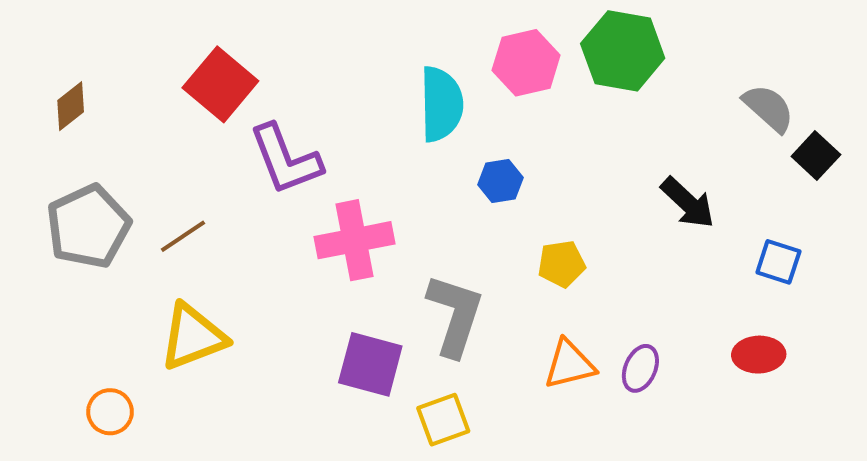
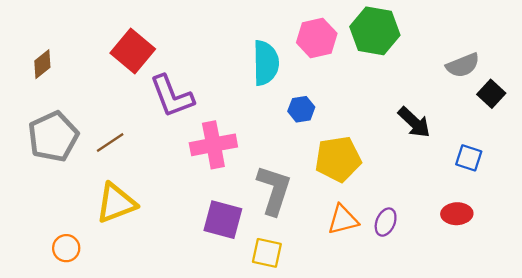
gray semicircle: (769, 108) -> (463, 65), turned 116
yellow pentagon: (562, 264) -> (338, 159), size x1.6
yellow square: (443, 420) -> (267, 253), turned 32

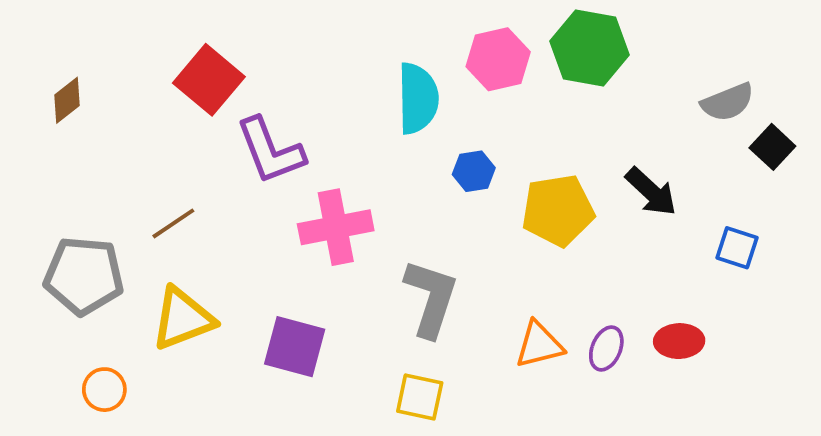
gray pentagon: (53, 137) -> (84, 276), moved, turned 30
yellow pentagon: (338, 159) -> (558, 210), moved
red ellipse: (457, 214) -> (679, 341), moved
purple square: (223, 220) -> (295, 347), moved

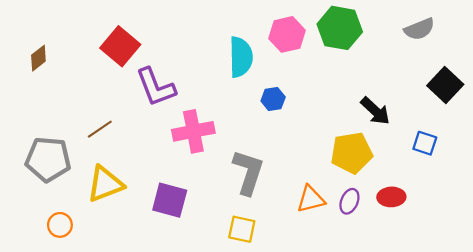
gray semicircle: (728, 102) -> (419, 29), moved
black square: (772, 147) -> (445, 85), size x1.4
yellow pentagon: (558, 210) -> (352, 153), moved

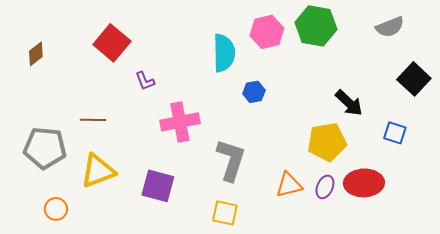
purple L-shape: (156, 87) -> (145, 81), size x0.5
brown line: (100, 129) -> (93, 120), turned 35
red ellipse: (391, 197) -> (364, 183), size x1.5

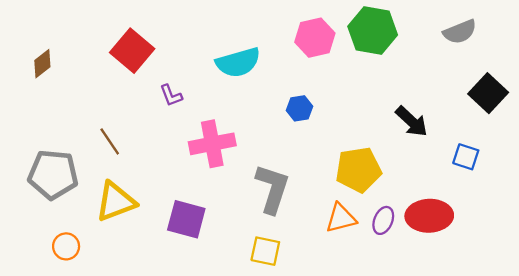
cyan semicircle: (224, 53) -> (238, 62), moved, turned 75
brown line: (93, 120) -> (110, 141), turned 55
yellow pentagon: (327, 142) -> (358, 170), moved

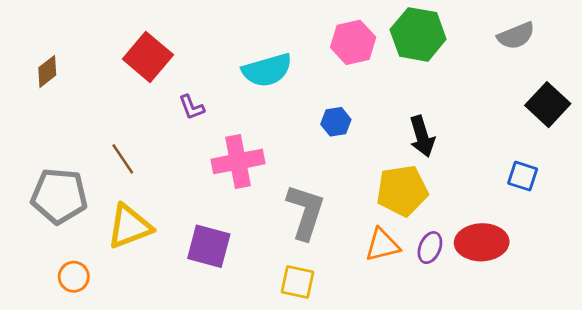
black arrow: (412, 121) -> (422, 136), moved, turned 30

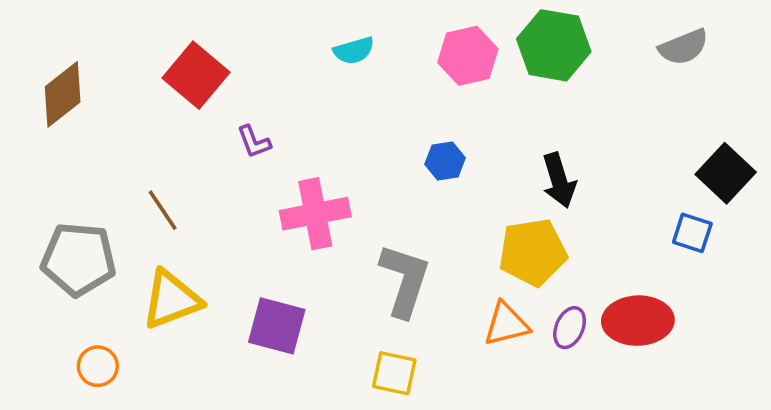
cyan semicircle: (267, 70) -> (354, 51), moved, size x0.6
brown diamond: (47, 71) -> (63, 94), size x1.5
black square: (548, 105) -> (726, 173), moved

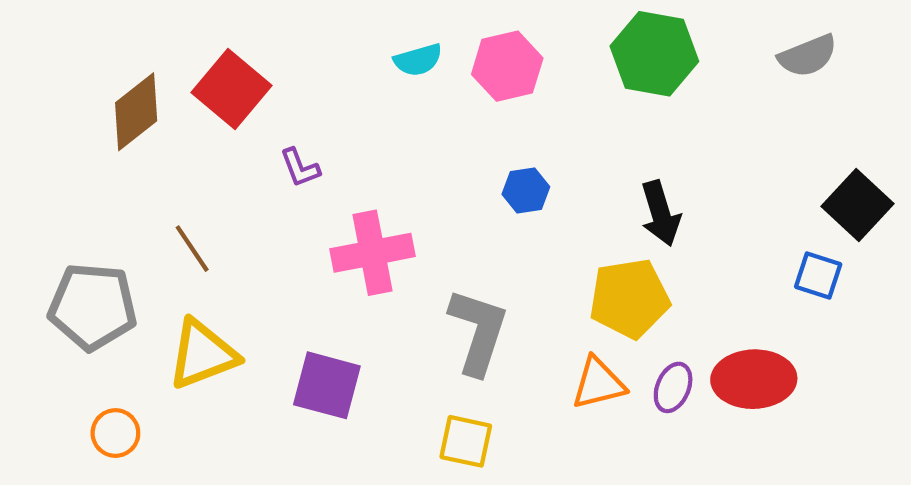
pink hexagon: (468, 56) -> (507, 66), moved
brown diamond: (63, 94) -> (136, 112), moved

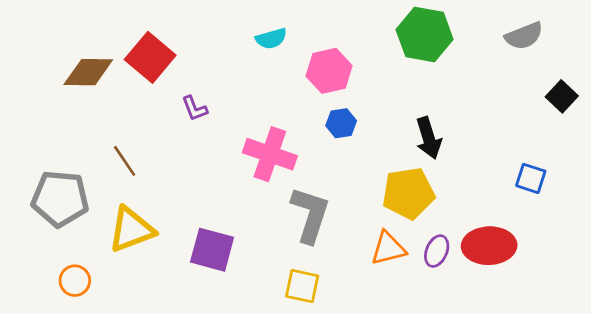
pink hexagon: (507, 66) -> (329, 71), moved
brown diamond: (136, 112) -> (88, 72), turned 39
black square: (857, 205) -> (562, 96), moved, size x0.7
pink cross: (372, 253) -> (270, 154), moved, turned 30

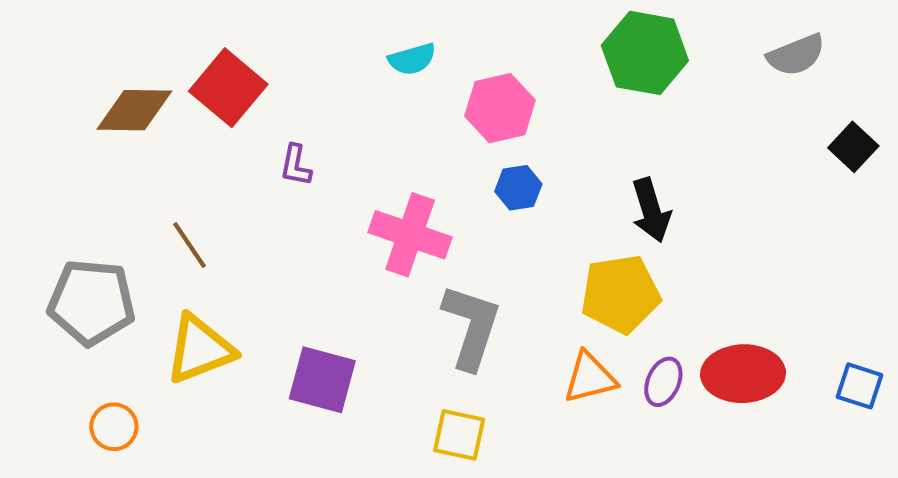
purple L-shape: (195, 108) -> (296, 165), turned 32
blue square: (531, 178) -> (859, 386), moved

